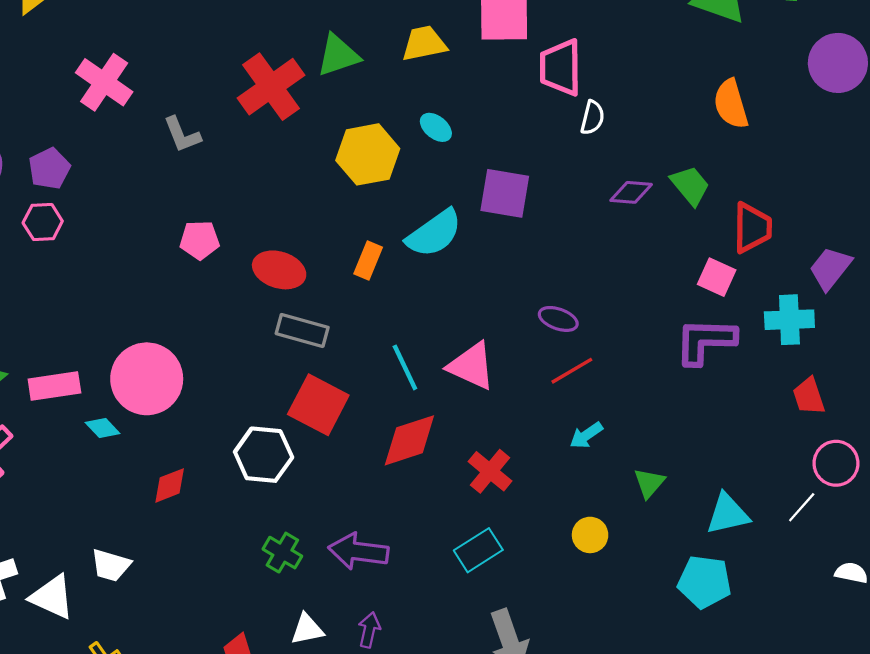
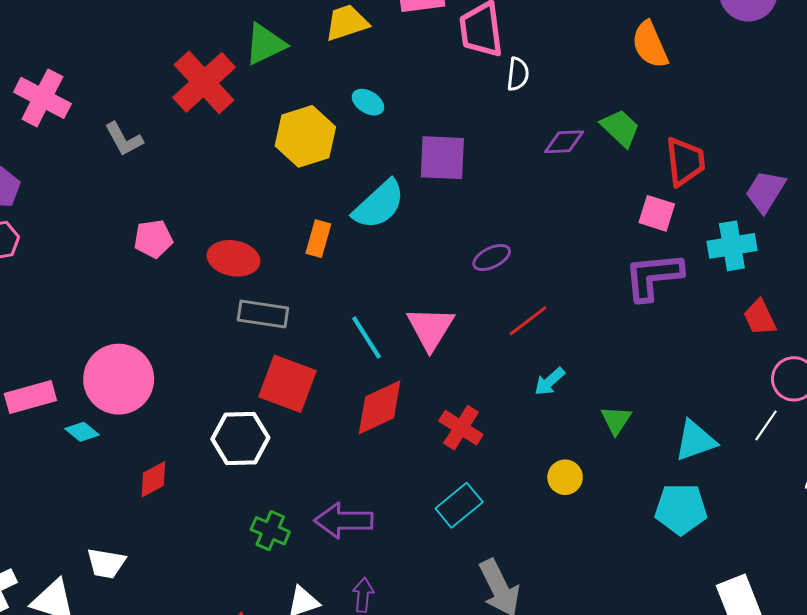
purple ellipse: (558, 319) -> (492, 257), moved, turned -39
pink triangle: (471, 366) -> (430, 328), turned 44

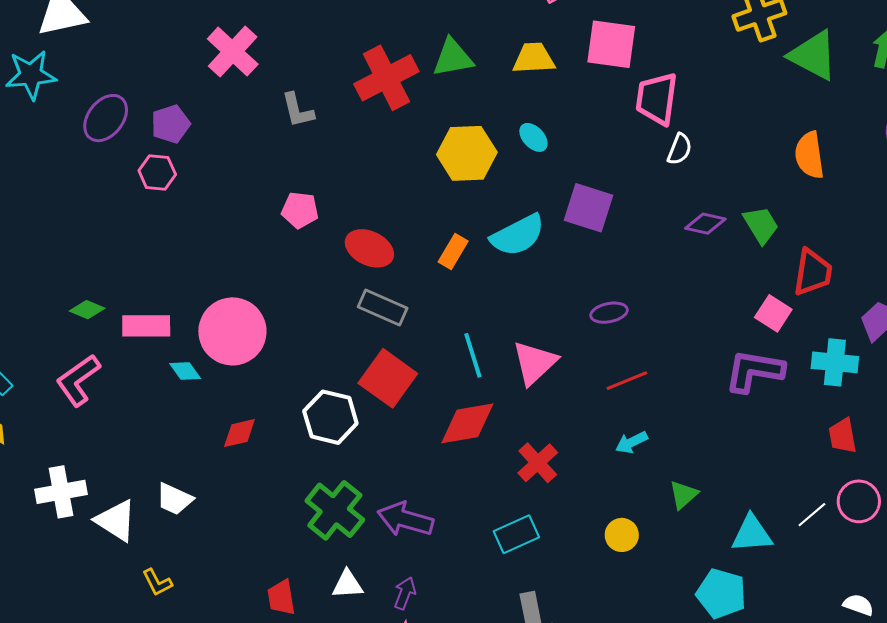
white line: (766, 425) -> (812, 515), moved
green cross: (270, 531) -> (335, 510), size x1.6

